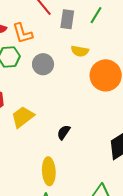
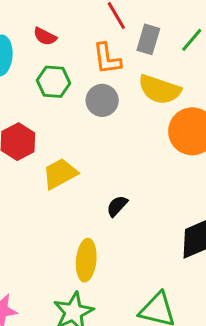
orange L-shape: (23, 33) -> (107, 59), moved
yellow semicircle: (80, 51) -> (160, 89), size x1.6

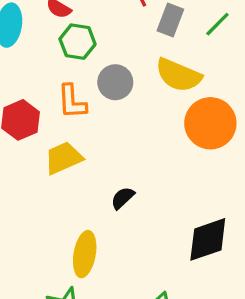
orange L-shape: (107, 59) -> (72, 102), moved
green hexagon: (53, 82) -> (78, 42), moved

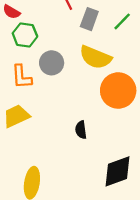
black semicircle: (123, 198) -> (81, 130), moved, turned -54

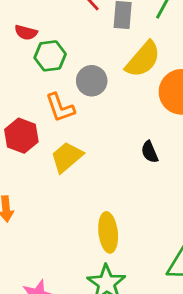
yellow semicircle: (95, 57) -> (143, 59), turned -56

